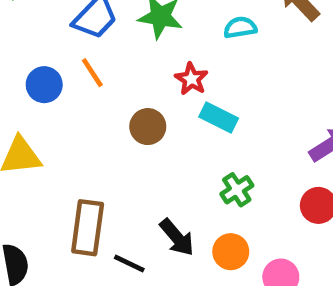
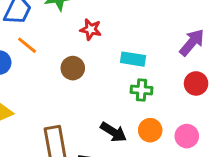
cyan rectangle: (219, 118) -> (133, 59), moved
green cross: (237, 190) -> (142, 90), turned -35

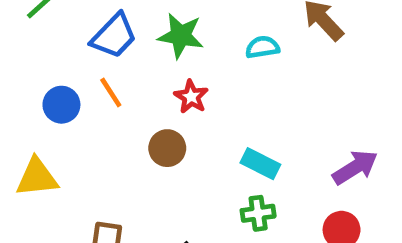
red star: (91, 29) -> (191, 97), moved
green cross: (142, 90) -> (258, 213), turned -30

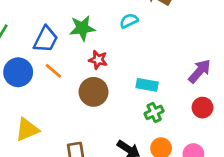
blue circle: (61, 105) -> (18, 72), moved, size x1.4
brown circle: (167, 148) -> (94, 92), size x1.4

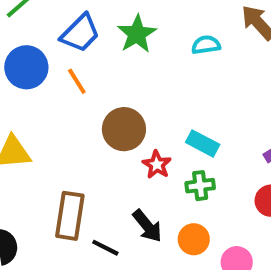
green star: (82, 28) -> (137, 34), turned 30
red star: (98, 60) -> (157, 165), moved

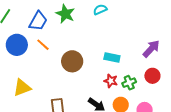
red star: (157, 165) -> (111, 81), moved
green cross: (200, 186) -> (129, 83), moved

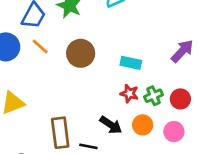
brown circle: (72, 61) -> (81, 53), moved
red circle: (152, 76) -> (180, 99), moved

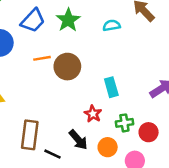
orange line: (40, 47) -> (42, 58), moved, turned -66
cyan rectangle: (131, 63) -> (111, 87), turned 48
red star: (129, 93) -> (93, 114), moved

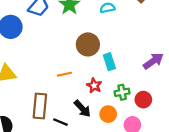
orange line: (42, 58) -> (65, 74), moved
brown circle: (67, 67) -> (88, 44), moved

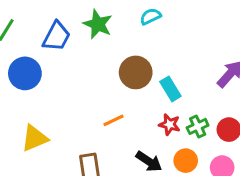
red star: (94, 86) -> (170, 124), moved

